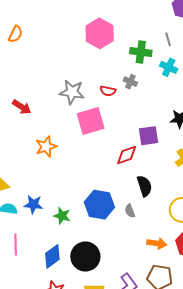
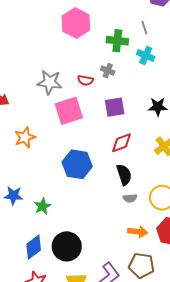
purple square: (149, 136) -> (115, 107), moved
red diamond: (127, 155) -> (122, 143), moved
blue hexagon: (99, 205) -> (77, 164), moved
gray semicircle: (130, 211) -> (130, 198), moved, turned -72
green star: (62, 216) -> (42, 206), turned 30

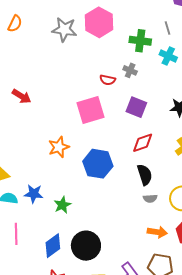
gray star: (49, 82) -> (64, 29), moved
purple square: (115, 107) -> (136, 107), turned 30
orange star: (25, 137) -> (59, 147), moved

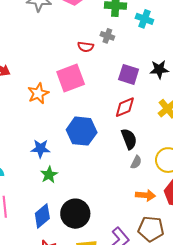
purple square: (136, 107) -> (129, 74), moved
orange star: (59, 147) -> (38, 93), moved
blue star: (34, 194) -> (41, 149), moved
gray semicircle: (150, 198) -> (136, 162), turned -56

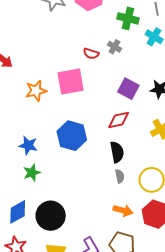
gray semicircle: (136, 162) -> (120, 176), turned -48

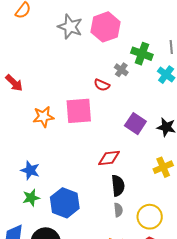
gray cross: (114, 47) -> (121, 70), moved
red diamond: (119, 120) -> (109, 158), moved
blue hexagon: (72, 136) -> (65, 203), moved

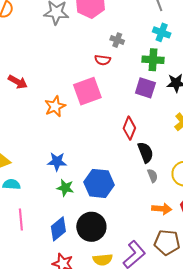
green cross: (142, 54) -> (153, 60), moved
red diamond: (109, 158) -> (129, 128), turned -45
green star: (31, 198) -> (65, 188), turned -30

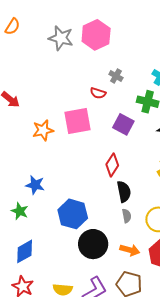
purple square: (145, 88) -> (123, 124), moved
green star: (65, 188) -> (20, 211), moved
black circle: (91, 227) -> (93, 244), moved

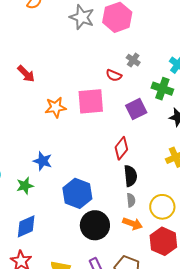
purple square: (123, 124) -> (136, 109), turned 30
green star: (20, 211) -> (25, 186), turned 30
orange arrow: (130, 250) -> (133, 224), moved

